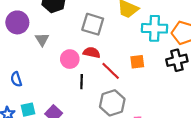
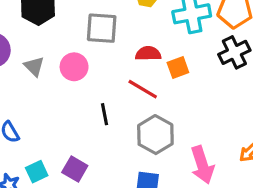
red semicircle: (92, 53) -> (148, 54), moved
pink circle: (70, 59) -> (74, 67), moved

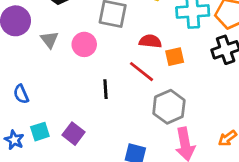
gray hexagon: (155, 135) -> (169, 107), moved

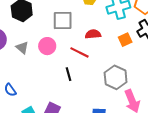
orange square: (175, 57) -> (125, 40), moved
red line: (142, 72) -> (79, 52), moved

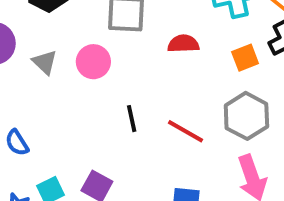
red line: (79, 52) -> (185, 131), moved
gray hexagon: (116, 77) -> (246, 116), moved

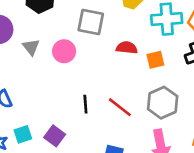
orange square: (245, 58) -> (155, 60), moved
black line: (132, 119) -> (85, 104), moved

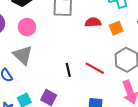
gray triangle: (31, 47) -> (23, 55), moved, size x1.5
pink circle: (64, 51) -> (27, 27), moved

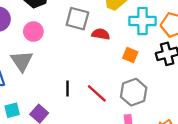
red semicircle: (93, 22) -> (101, 34), moved
orange square: (116, 28) -> (130, 55), turned 32

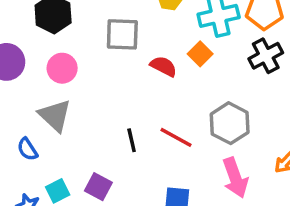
red semicircle: (101, 34) -> (163, 66), moved, turned 30
orange square: (130, 55) -> (200, 54), moved, turned 35

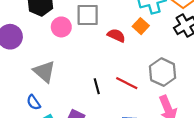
pink circle: (62, 68) -> (61, 27), moved
blue semicircle: (27, 149) -> (34, 102), moved

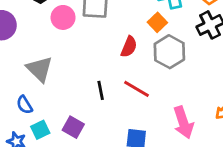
red semicircle: (116, 35) -> (129, 47), moved, turned 84
gray hexagon: (163, 72) -> (169, 52), moved

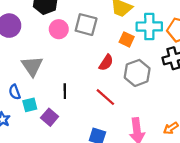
orange square: (157, 22) -> (127, 39), moved, turned -32
black line: (101, 90) -> (65, 91), moved
cyan square: (40, 130) -> (30, 105), moved

